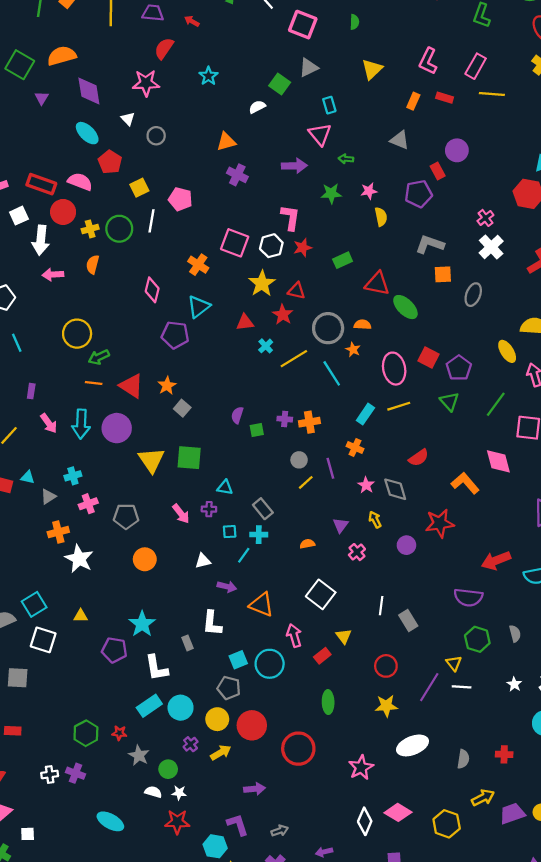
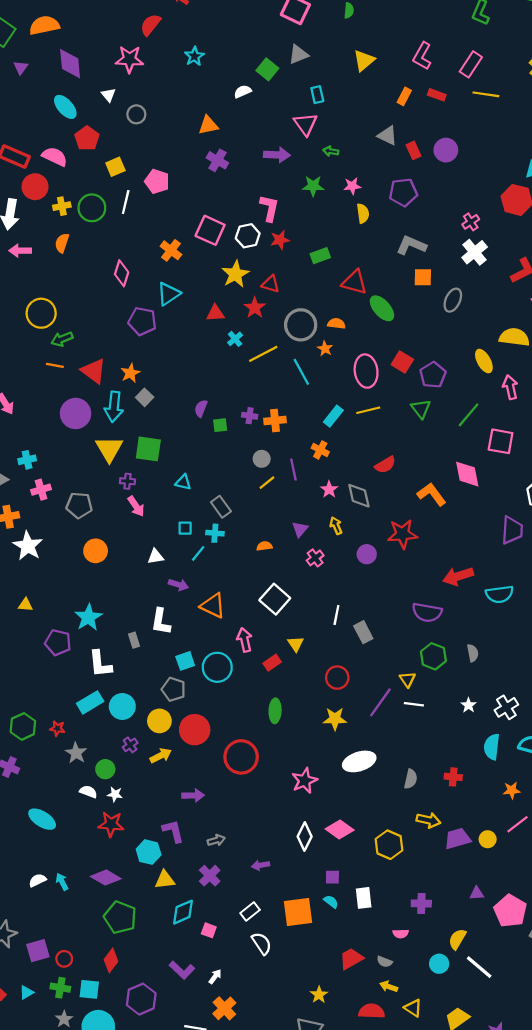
red rectangle: (438, 171) -> (413, 150), moved
cyan arrow: (81, 424) -> (114, 407), moved
purple cross: (209, 509) -> (127, 481), moved
yellow arrow: (483, 798) -> (428, 820), turned 35

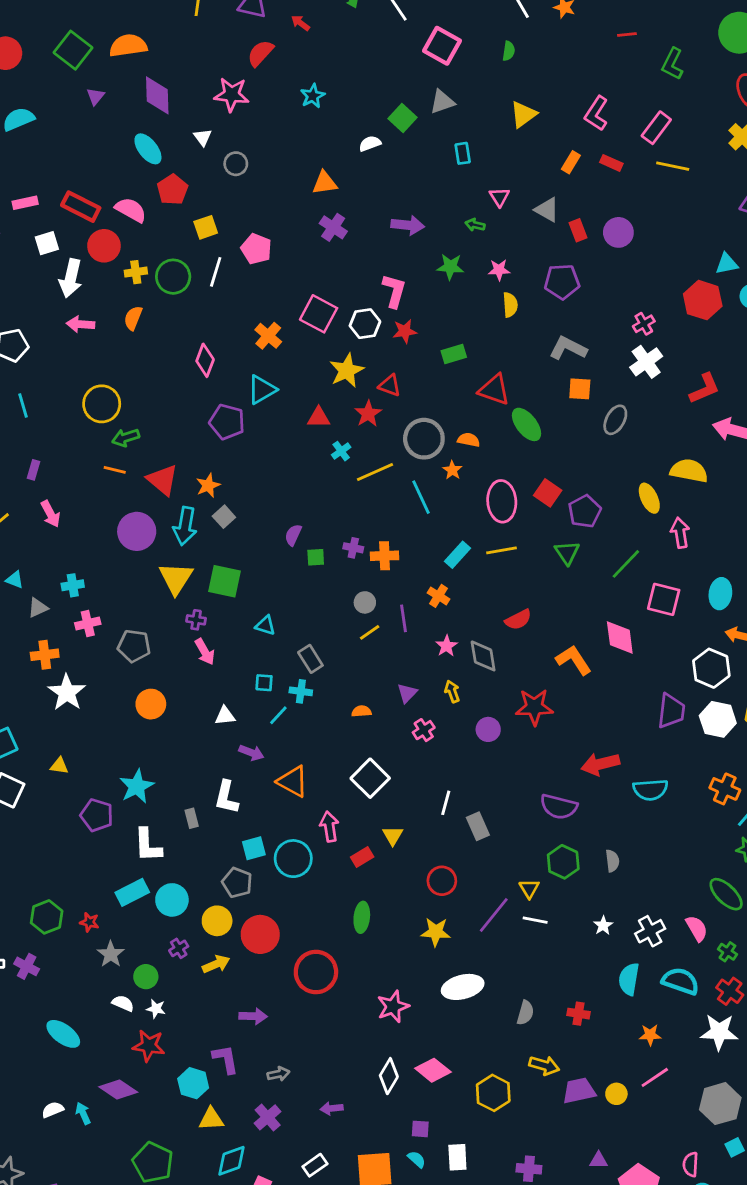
pink triangle: (306, 124) -> (499, 197), moved, size x0.7
purple diamond: (106, 878) -> (118, 1090), moved

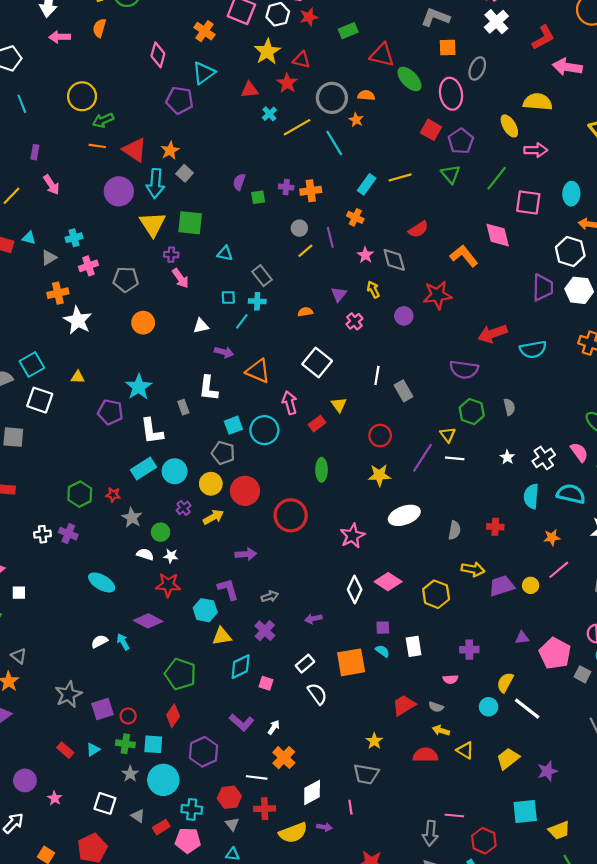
pink ellipse: (502, 501) -> (451, 94), moved
pink arrow: (680, 533) -> (536, 150), turned 105

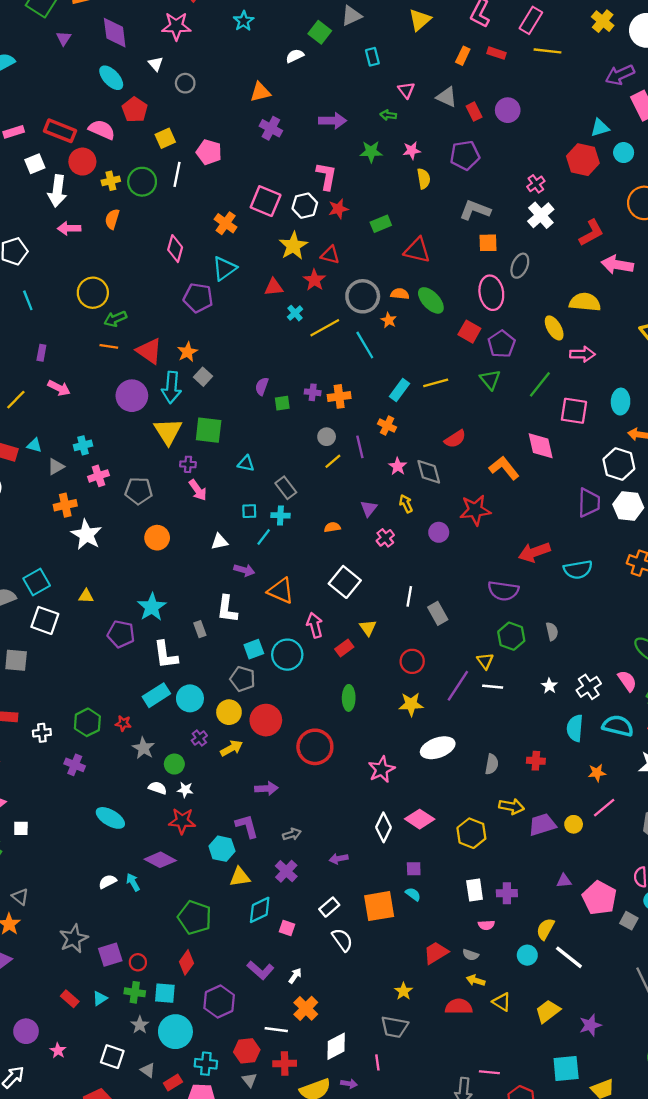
green ellipse: (409, 79) -> (431, 300), moved
pink arrow: (51, 185) -> (59, 388), turned -30
white cross: (43, 534) -> (42, 733), moved
white rectangle: (414, 646) -> (475, 890), moved

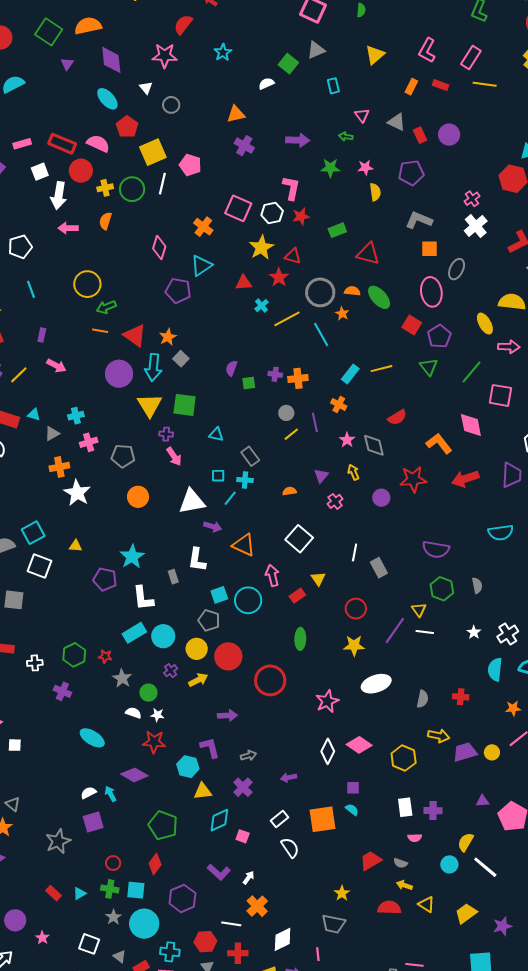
yellow square: (165, 138) -> (153, 152), size x1.5
white triangle: (220, 542) -> (192, 501), size x1.8
red arrow: (534, 552) -> (465, 479), moved
purple square: (110, 955) -> (93, 822), moved

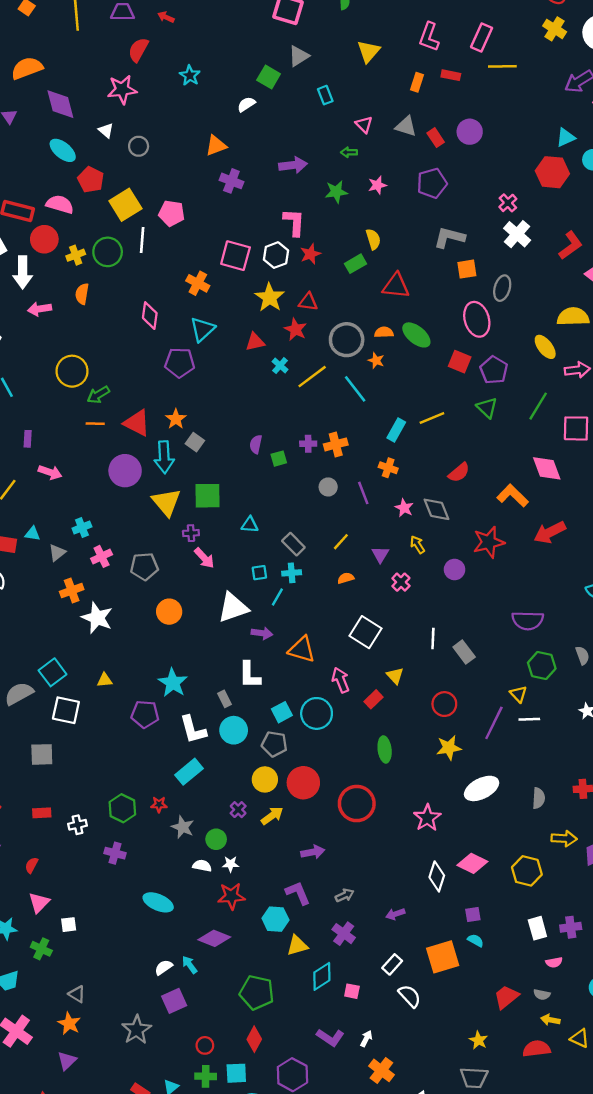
yellow semicircle: (375, 192) -> (373, 239), moved
yellow line: (291, 434) -> (341, 542), moved
cyan circle: (163, 636) -> (234, 730), moved

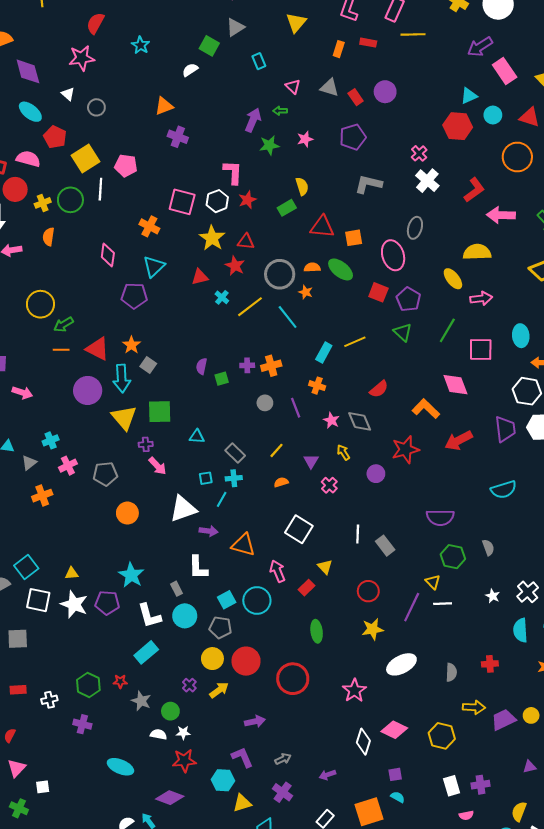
purple arrow: (293, 165) -> (253, 120), moved, turned -60
orange square: (467, 269) -> (354, 238), moved
white star: (97, 618) -> (74, 604), moved

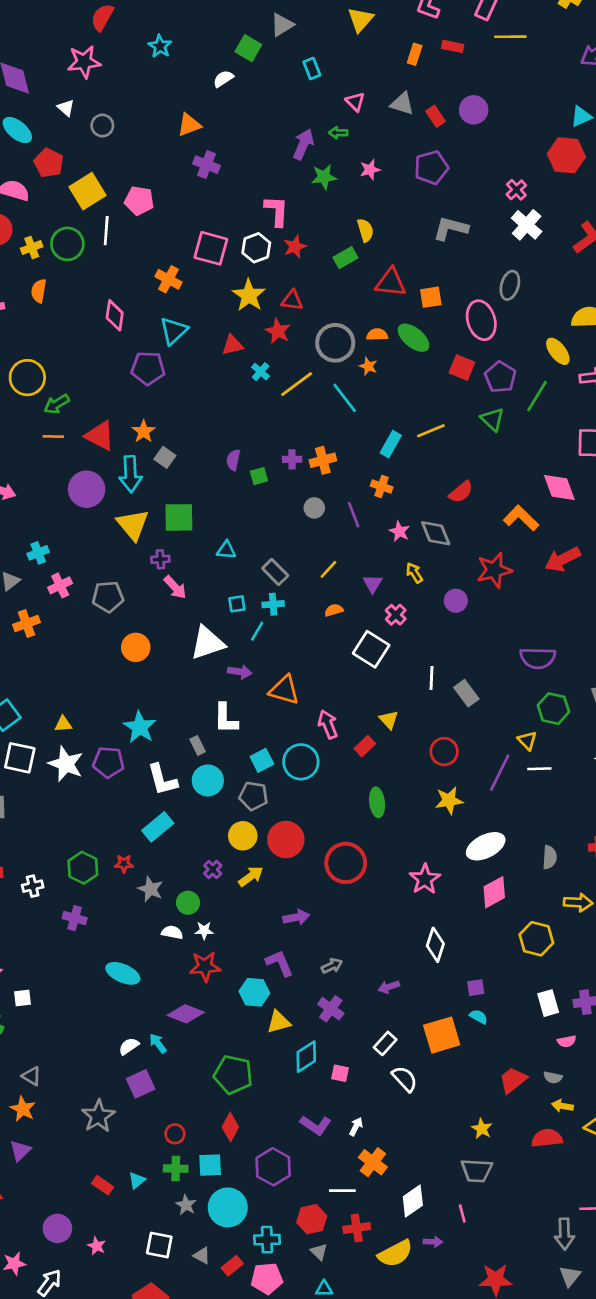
green line: (447, 330) -> (537, 396), moved
white square: (299, 529) -> (371, 649), moved
pink diamond: (394, 730) -> (494, 892), moved, turned -55

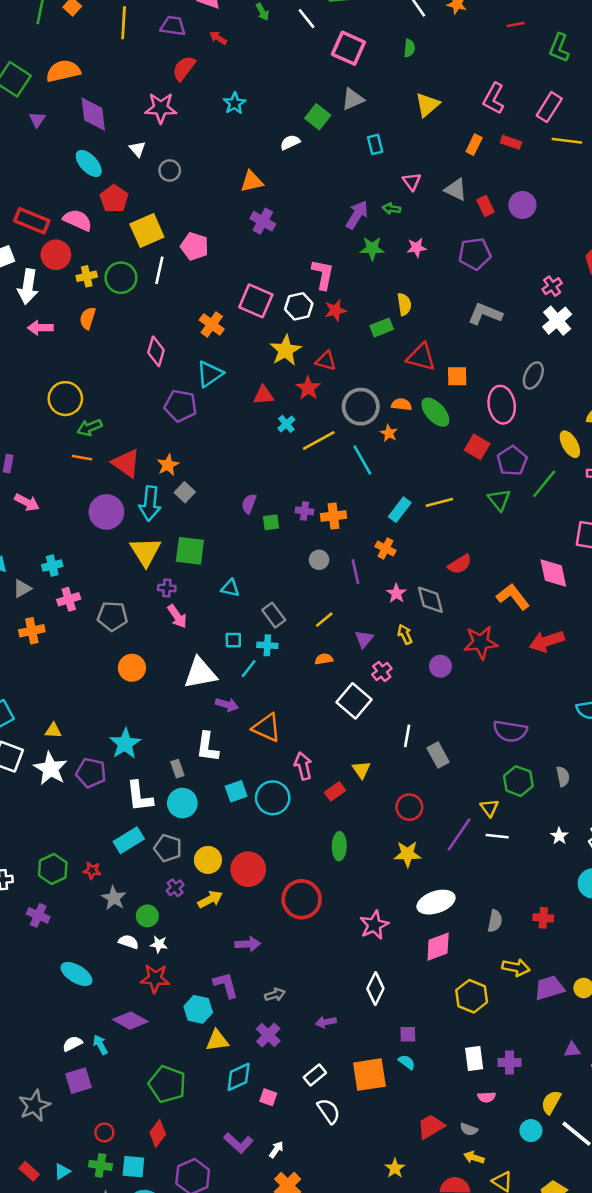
gray pentagon: (253, 796) -> (168, 848), moved

